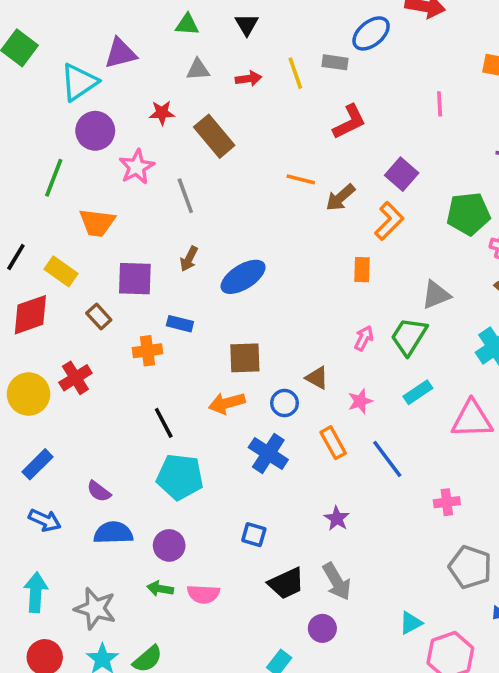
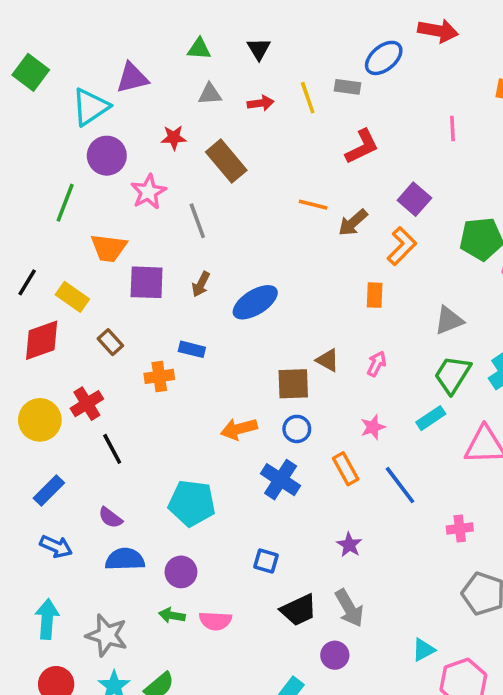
purple square: (135, 279) -> (147, 282), moved
green trapezoid: (409, 336) -> (452, 375), moved
brown square: (245, 358) -> (293, 384), moved
brown triangle: (317, 378) -> (328, 360), moved
black line: (164, 423) -> (112, 449), moved

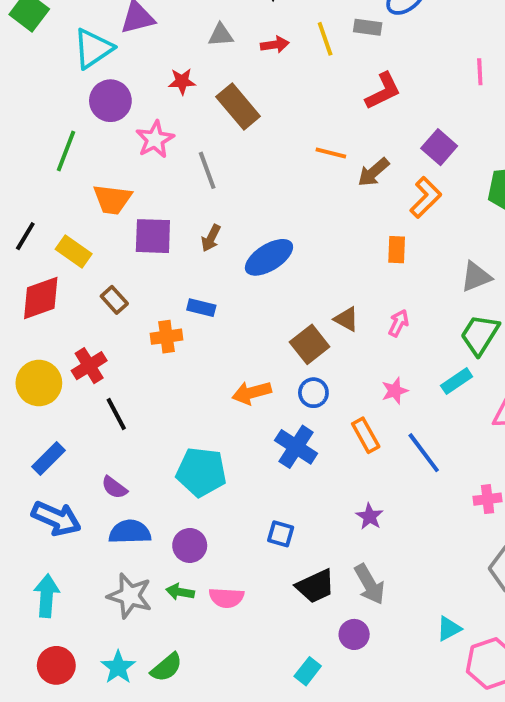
brown square: (293, 384) -> (310, 344), turned -36
blue arrow: (56, 547) -> (56, 518), size x1.4
gray star: (107, 635) -> (130, 596), moved

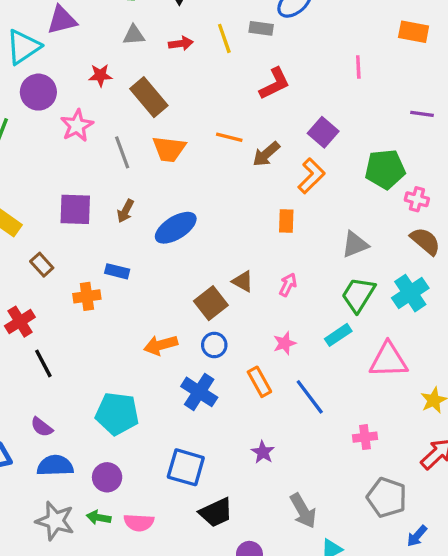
orange trapezoid: (112, 199) -> (169, 149), moved
blue square: (281, 534) -> (186, 467), size x1.6
gray arrow: (370, 584) -> (303, 511), moved

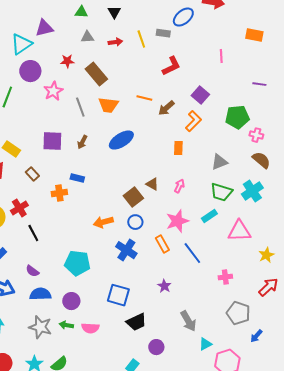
blue ellipse: (176, 228) -> (121, 140), moved
green trapezoid: (358, 295) -> (221, 192), turned -105
pink star: (285, 343) -> (177, 221), size x1.6

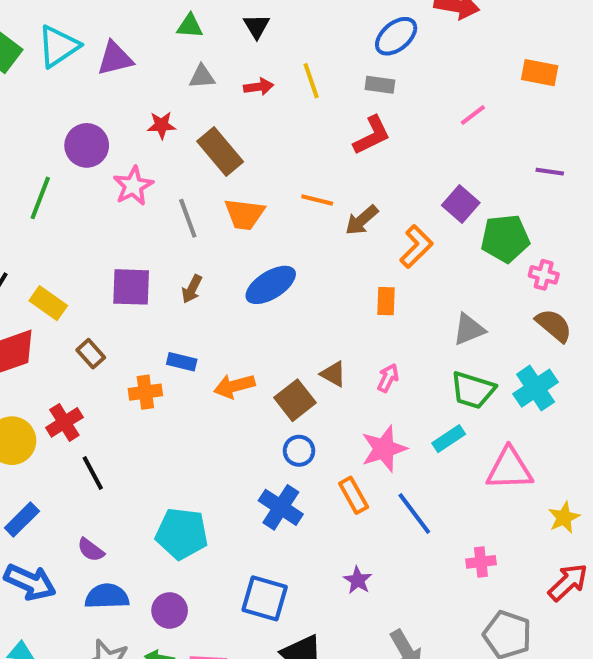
gray rectangle: (163, 33) -> (380, 85), moved
cyan triangle: (21, 44) -> (58, 46), moved
pink line: (221, 56) -> (473, 115), turned 56
purple square: (200, 95) -> (461, 204), moved
orange arrow: (103, 222) -> (234, 386), moved

